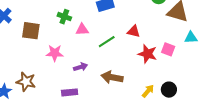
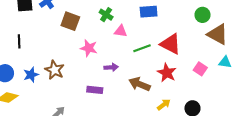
red triangle: (134, 31) -> (171, 44), size x1.6
red star: (147, 54) -> (167, 73), moved
yellow arrow: (148, 91) -> (164, 105), moved

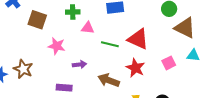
green cross: (106, 15) -> (73, 12), turned -32
green line: (142, 48) -> (110, 44), turned 36
pink square: (200, 69) -> (169, 63), turned 32

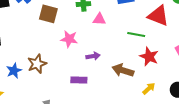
red triangle: (138, 39) -> (158, 16), moved
green line: (110, 44) -> (136, 34), moved
brown star: (23, 69) -> (37, 64), turned 30

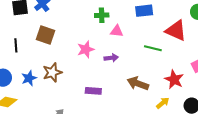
brown square: (48, 14) -> (45, 35), moved
pink star: (69, 39) -> (86, 49), turned -30
purple arrow: (93, 56) -> (111, 58), moved
red star: (149, 57) -> (174, 80), moved

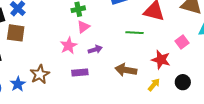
pink triangle: (117, 31) -> (83, 27), moved, turned -32
brown square: (45, 35) -> (16, 33), moved
purple rectangle: (93, 91) -> (80, 72), moved

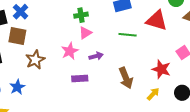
green line: (134, 33) -> (128, 35), moved
brown arrow: (126, 70) -> (126, 78), turned -125
brown star: (40, 74) -> (35, 60), moved

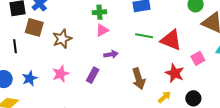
red triangle: (157, 20) -> (171, 40), moved
pink star: (70, 51) -> (61, 74), moved
brown star: (35, 60) -> (62, 39), moved
purple rectangle: (80, 78) -> (93, 75), turned -63

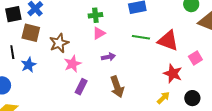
pink star: (61, 74) -> (73, 64), moved
purple rectangle: (93, 75) -> (81, 87), moved
blue star: (30, 78) -> (29, 65), moved
brown arrow: (139, 79) -> (117, 87), moved

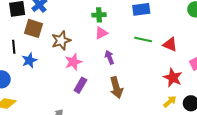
red triangle: (168, 41) -> (170, 44), size x0.7
purple arrow: (108, 57) -> (109, 57), turned -104
yellow arrow: (163, 98) -> (170, 102), moved

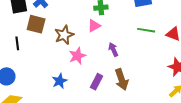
pink triangle: (101, 33) -> (94, 26), moved
blue star: (29, 60) -> (60, 81), moved
purple rectangle: (80, 85) -> (97, 82), moved

